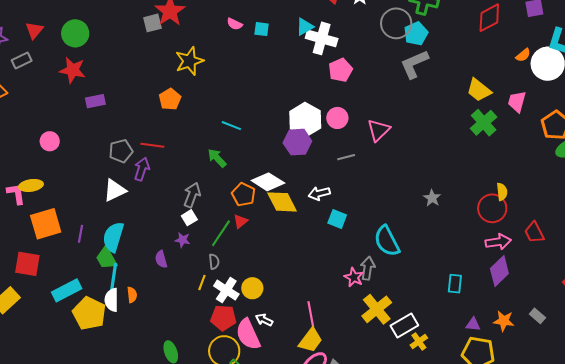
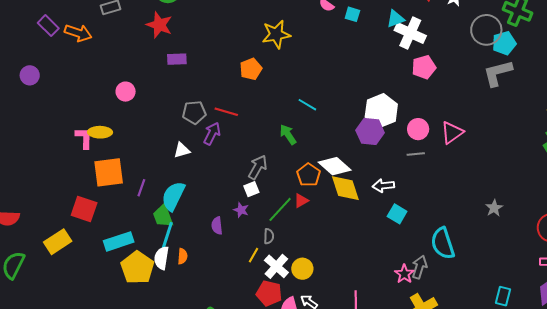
pink circle: (337, 118) -> (418, 129), moved
white triangle: (115, 190) -> (182, 150), size x0.7

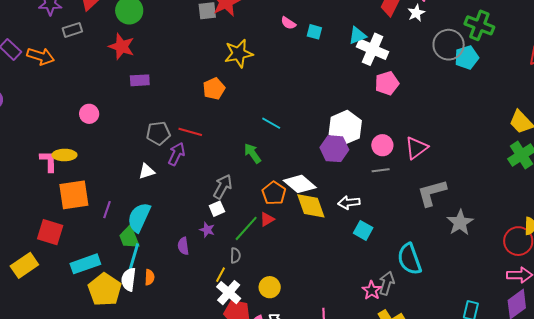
gray L-shape: (498, 73) -> (432, 193), moved
gray star: (494, 208) -> (460, 223), size x1.5
white cross: (276, 266) -> (229, 293), moved

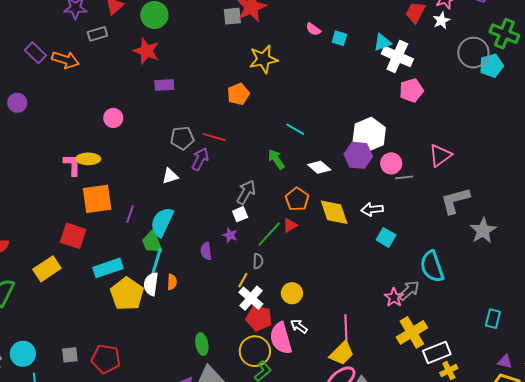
pink circle: (382, 145) -> (391, 163), moved
white diamond: (300, 184) -> (319, 167), moved, size x0.7
gray arrow: (387, 283) -> (409, 290), turned 30

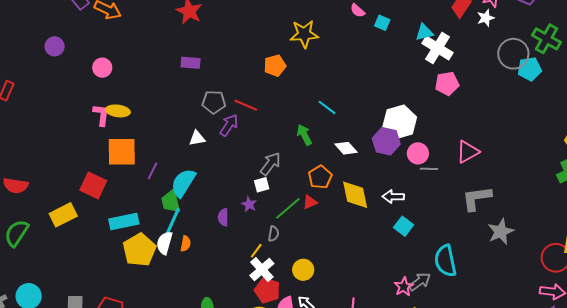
purple rectangle: (164, 85) -> (191, 63), moved
pink circle: (113, 118) -> (102, 68), moved

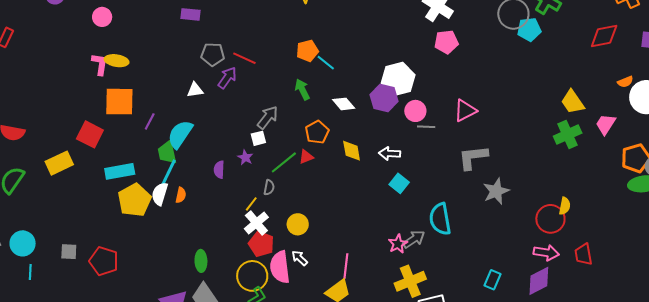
orange pentagon: (275, 66) -> (307, 51), moved
yellow diamond: (355, 195) -> (352, 151), size x0.7

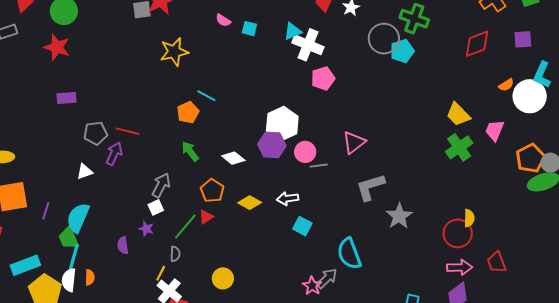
cyan line: (326, 63) -> (206, 96), moved
yellow diamond: (352, 151) -> (250, 203), turned -40
yellow circle: (298, 224) -> (223, 278), moved

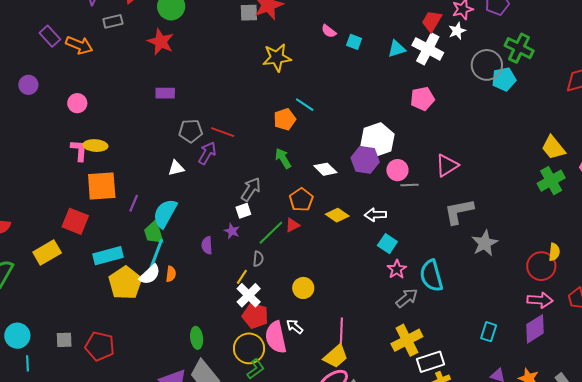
white cross: (308, 45) -> (428, 49), moved
white semicircle: (69, 280) -> (150, 275), turned -145
pink star: (312, 286) -> (397, 269), moved

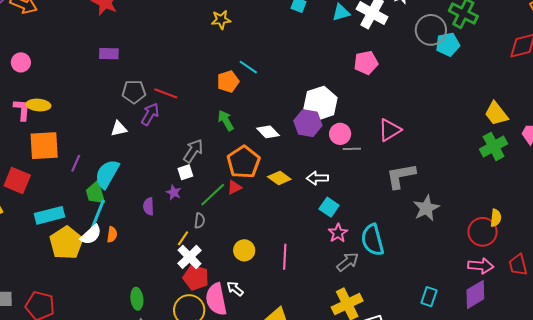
yellow star: (277, 58) -> (221, 20), size x0.7
orange pentagon: (301, 200) -> (243, 162), size x1.4
pink line: (341, 331) -> (285, 257), moved

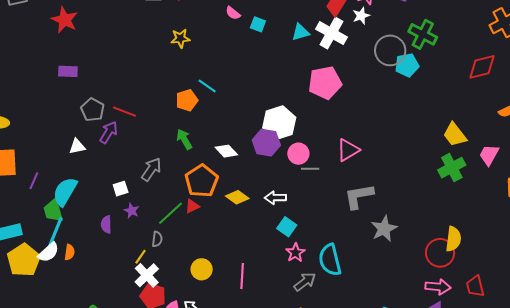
pink pentagon: (366, 63) -> (325, 83), size x1.4
gray pentagon: (134, 92) -> (93, 110), turned 30
white square: (185, 172) -> (121, 189), moved
yellow semicircle: (496, 218) -> (453, 239), size x1.4

